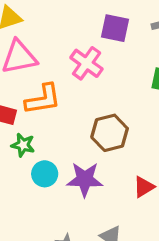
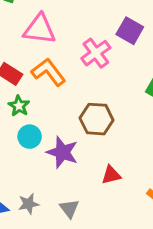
orange L-shape: (43, 99) -> (49, 72), turned -136

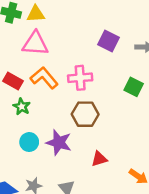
pink cross: (96, 53) -> (80, 78), moved, turned 35
cyan circle: (30, 137) -> (29, 142), moved

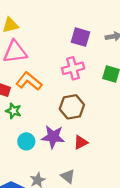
pink cross: (80, 78) -> (73, 68), moved
red triangle: (99, 159) -> (81, 142), moved

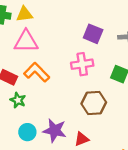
brown hexagon: (72, 107) -> (94, 103), moved

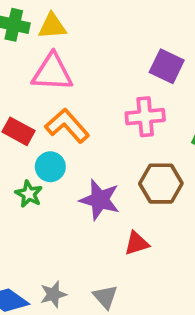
green star: (18, 100) -> (29, 194), moved
purple star: (55, 130) -> (100, 200), moved
cyan circle: (27, 132) -> (50, 167), moved

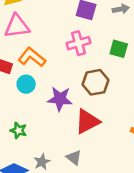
green star: (29, 194) -> (19, 130), moved
red triangle: (137, 243) -> (87, 121), size x1.6

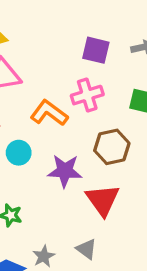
orange L-shape: (32, 57) -> (49, 113), moved
red triangle: (87, 121) -> (103, 200), turned -36

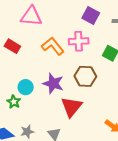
cyan circle: (19, 153) -> (26, 87), moved

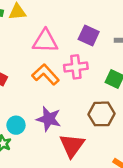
pink triangle: (31, 16) -> (45, 41), moved
brown hexagon: (85, 76) -> (101, 114), moved

